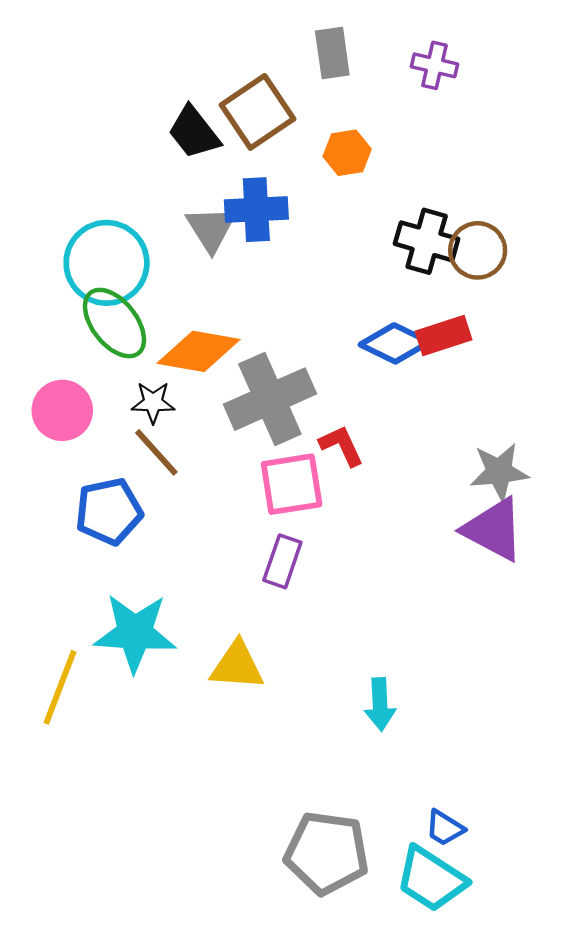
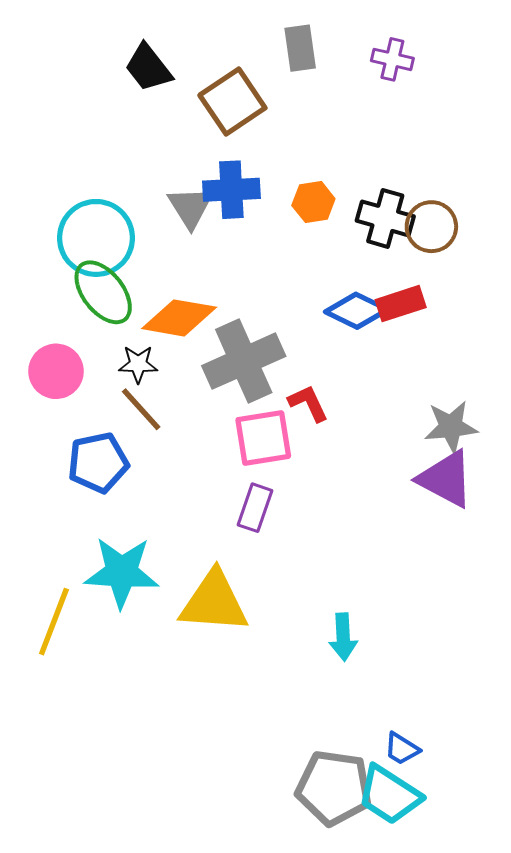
black trapezoid: (194, 132) -> (148, 68), moved
orange hexagon: (347, 153) -> (313, 202), moved
yellow triangle: (237, 666) -> (214, 602), size x1.4
gray pentagon: (327, 853) -> (334, 788), moved

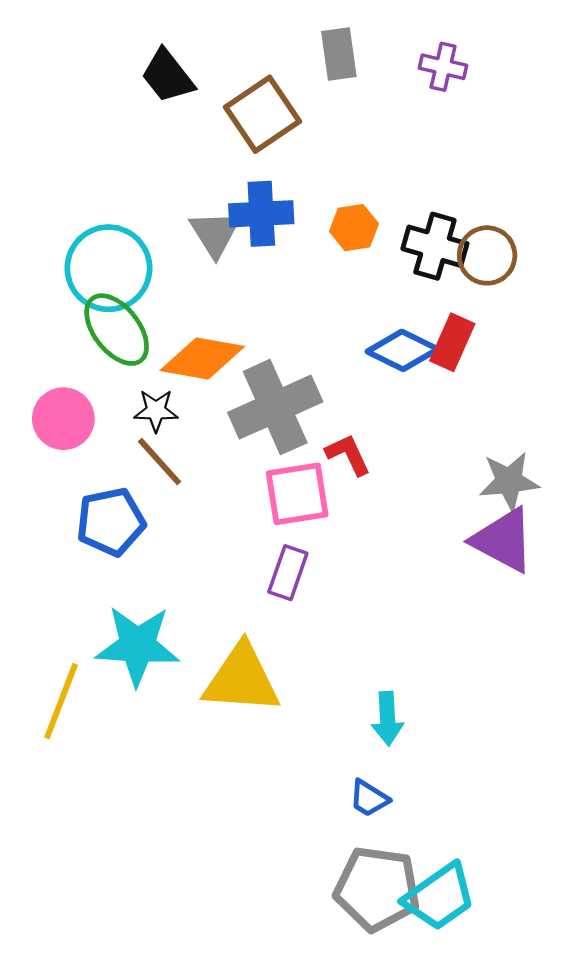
red rectangle: (401, 304) -> (452, 342), turned -48
blue trapezoid: (402, 749) -> (369, 798), moved
cyan trapezoid: (389, 795) -> (440, 897), turned -68

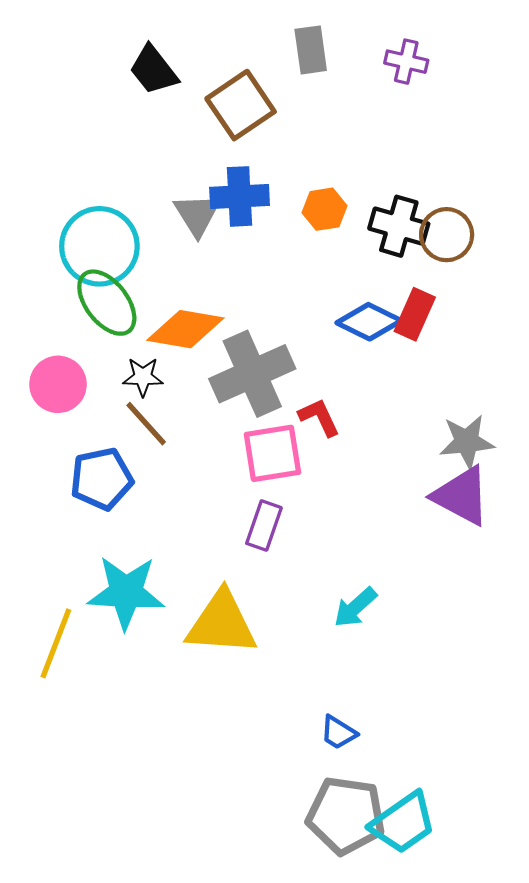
cyan arrow: (387, 718) -> (355, 607), moved, turned 51

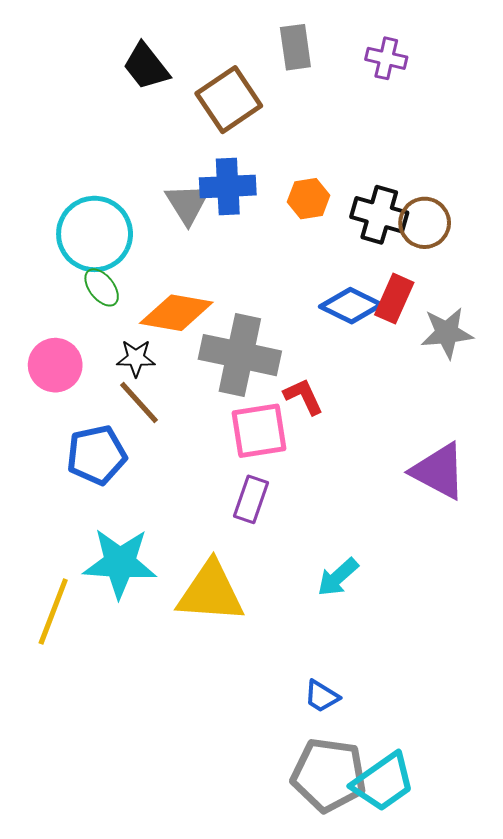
green ellipse: (107, 303) -> (102, 287), size x0.6
gray cross: (252, 374) -> (240, 355), turned 36
gray star: (467, 442) -> (447, 333), moved

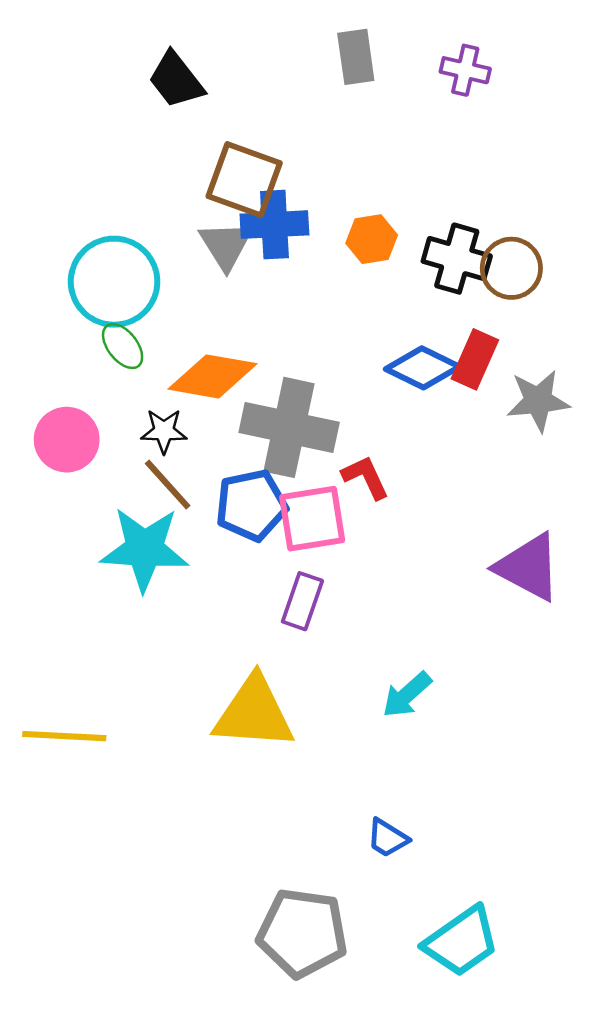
brown square: (229, 100) -> (244, 180), moved, turned -36
blue pentagon: (97, 455) -> (251, 505), moved
cyan star: (120, 563) -> (144, 549), moved
yellow line: (53, 611) -> (64, 736), turned 72
gray pentagon: (329, 775) -> (302, 933), moved

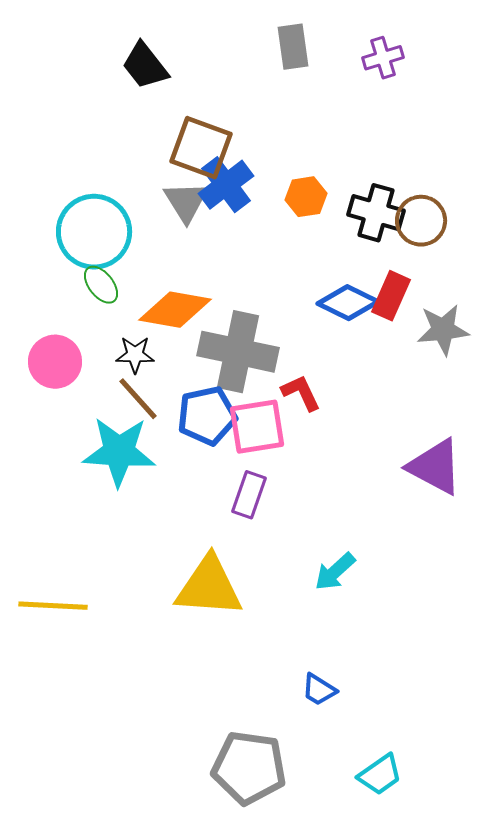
purple cross: (465, 70) -> (383, 58), turned -30
blue cross: (274, 225) -> (226, 185), turned -34
cyan trapezoid: (462, 941) -> (380, 775), size x0.7

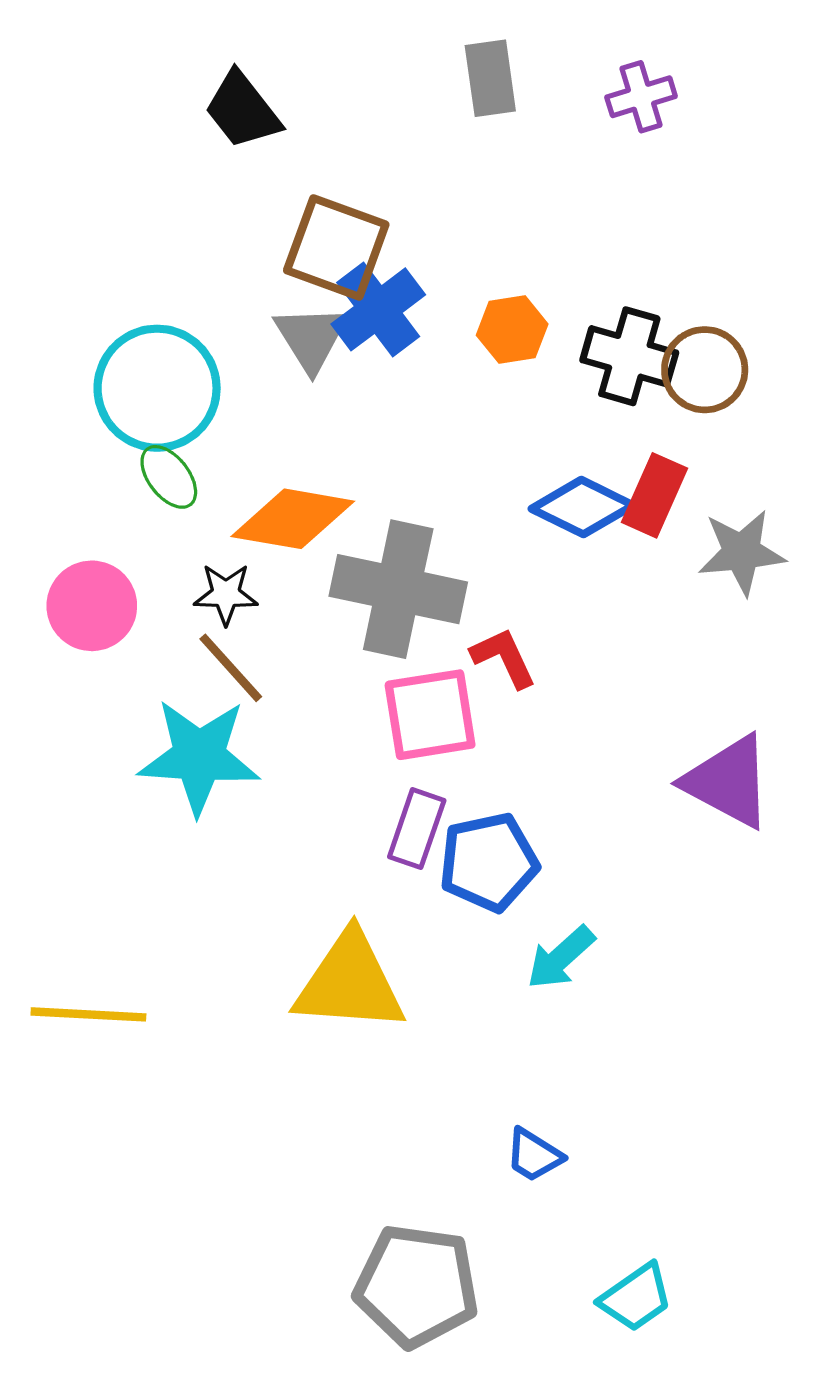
blue pentagon: (207, 416) -> (489, 862), moved

